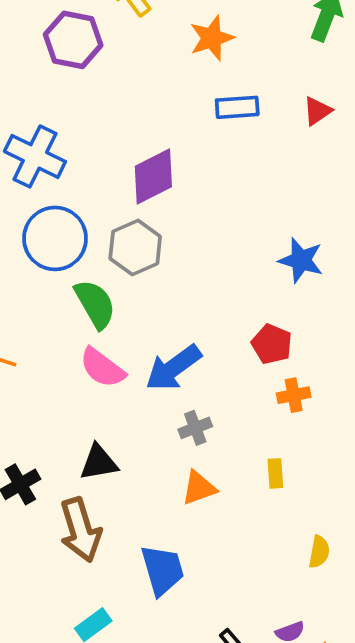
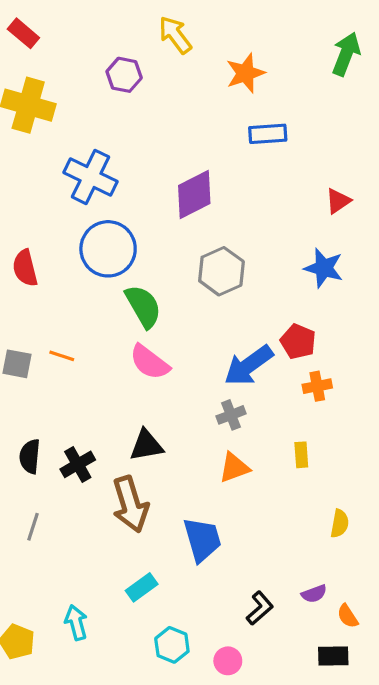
purple hexagon: (73, 40) -> (124, 75), size x0.7
red triangle: (317, 111) -> (338, 201), moved
gray hexagon: (135, 248) -> (221, 271), moved
blue arrow: (173, 368) -> (249, 365), moved

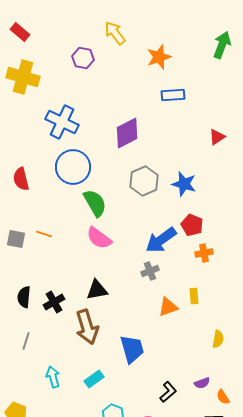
blue star: (324, 268) -> (184, 184), moved
orange triangle: (234, 468) -> (168, 307), moved
cyan arrow: (76, 623) -> (53, 377), moved

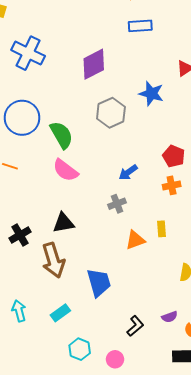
blue circle: (73, 167) -> (22, 118), moved
blue star: (184, 184) -> (151, 94), moved
red pentagon: (192, 225) -> (174, 156), moved
blue arrow: (161, 240) -> (128, 172), size x0.6

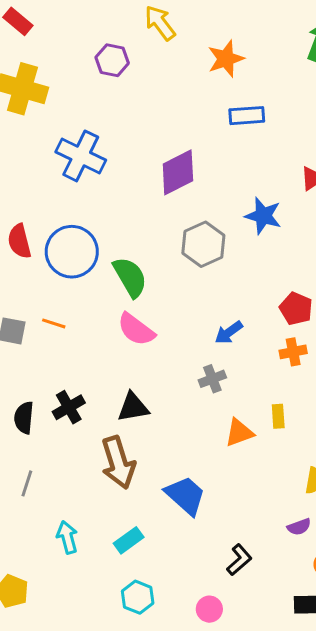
black cross: (20, 235) -> (69, 407), moved
blue trapezoid: (99, 282) -> (185, 495), turned -32
purple semicircle: (170, 317) -> (299, 527), moved
cyan hexagon: (80, 349) -> (138, 597), moved

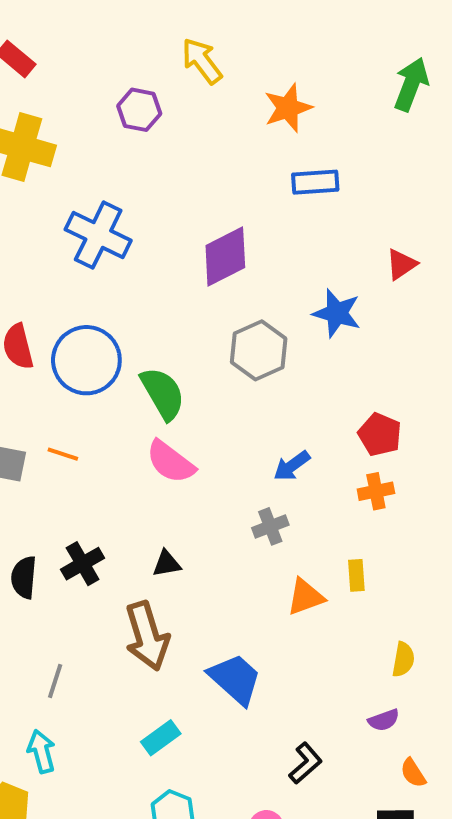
black triangle: (133, 407) -> (167, 564), size x0.7
gray line: (27, 483) -> (55, 681), moved
cyan arrow: (67, 537) -> (41, 751), moved

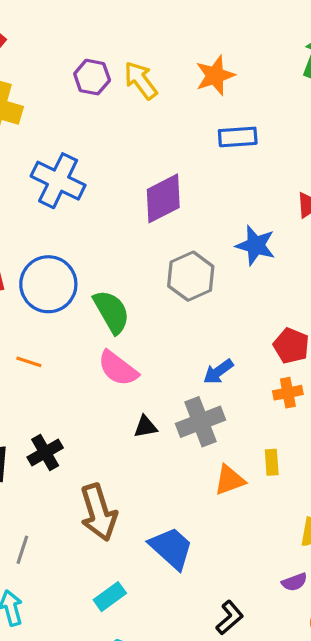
yellow arrow: (202, 61) -> (141, 80), moved
gray cross: (270, 526) -> (200, 422), size x1.6
black triangle: (167, 564) -> (145, 427), moved

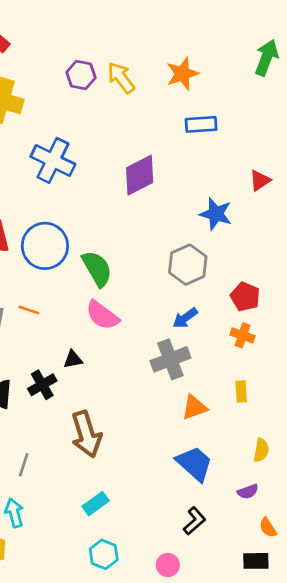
gray hexagon: (191, 276) -> (188, 265), moved
orange cross: (288, 393) -> (243, 335), turned 30
black triangle: (145, 427) -> (73, 359), moved
yellow rectangle: (272, 462) -> (241, 391), moved
blue trapezoid: (171, 548) -> (194, 464), moved

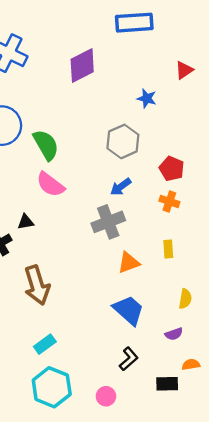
blue rectangle: (201, 124) -> (134, 23), size x1.4
blue star: (216, 214) -> (147, 98), size x0.7
orange semicircle: (268, 528) -> (191, 365), turned 114
cyan hexagon: (104, 554) -> (52, 387), size x1.6
black rectangle: (256, 561) -> (167, 384), moved

